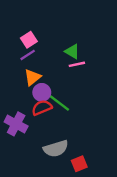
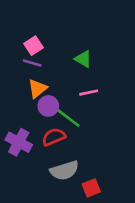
purple line: (28, 55) -> (32, 63), turned 49
pink line: (77, 64) -> (89, 93), moved
red semicircle: (42, 108) -> (54, 137), moved

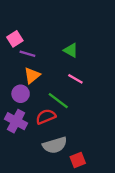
pink square: (34, 46) -> (15, 39), moved
pink line: (89, 93) -> (75, 79), turned 42
purple circle: (48, 106) -> (21, 94), moved

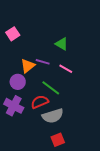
purple line: (27, 54) -> (43, 62), moved
gray semicircle: (55, 145) -> (53, 116), moved
red square: (78, 160) -> (58, 140), moved

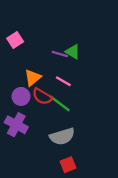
purple line: (43, 62) -> (60, 54), moved
pink line: (66, 69) -> (63, 81), moved
red semicircle: (40, 102) -> (42, 96), moved, turned -126

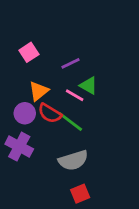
pink square: (15, 40) -> (29, 52), moved
green triangle: (73, 52) -> (88, 86), moved
purple line: (60, 54) -> (70, 63), turned -42

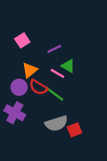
red square: (80, 194) -> (74, 130), moved

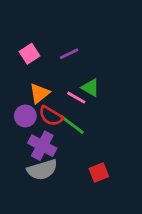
purple line: (54, 49) -> (69, 54), moved
purple cross: (15, 113) -> (42, 146), moved
gray semicircle: (56, 123) -> (42, 170), moved

